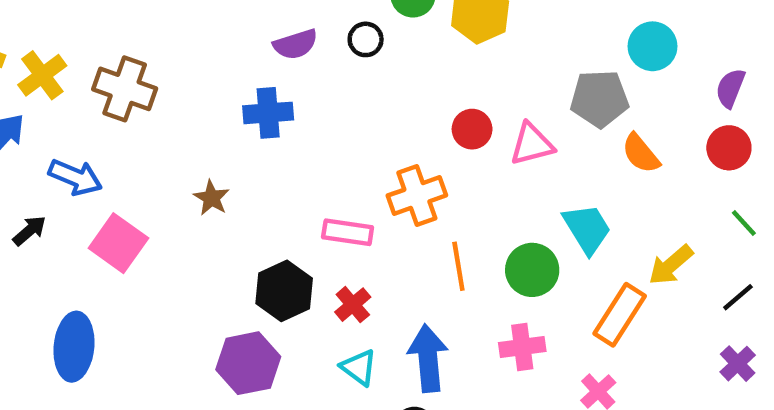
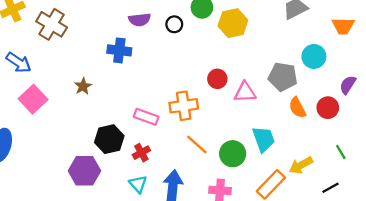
red circle: (729, 148) -> (328, 108), moved
orange line: (458, 266) -> (197, 145), turned -50

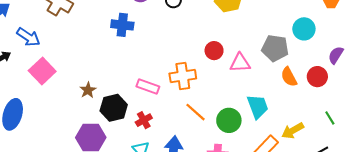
brown star: (83, 86) -> (88, 90), moved

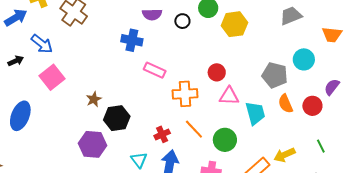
pink triangle: (240, 63) -> (229, 96), moved
pink rectangle: (148, 87) -> (155, 70), moved
cyan trapezoid: (258, 106) -> (255, 113), moved
red cross: (144, 120) -> (162, 134), moved

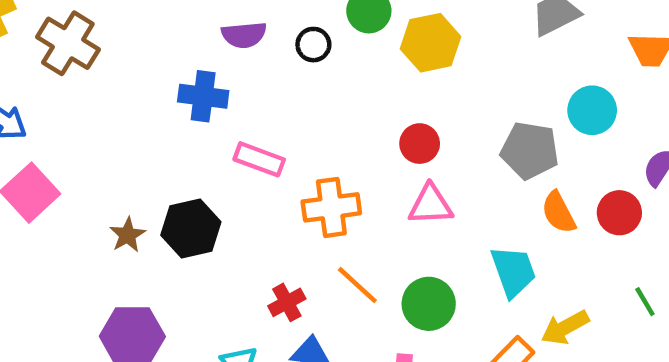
red circle: (217, 72) -> (420, 144), moved
cyan trapezoid: (255, 113) -> (513, 271), moved
black hexagon: (117, 118) -> (191, 229), moved

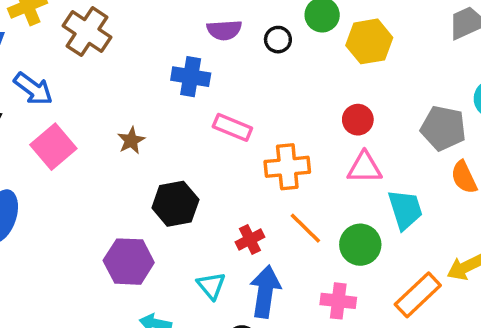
black hexagon: (191, 229) -> (175, 204), moved
brown star: (128, 235) -> (131, 140), moved
cyan trapezoid: (513, 271) -> (405, 210), moved

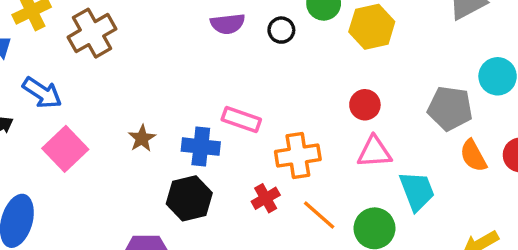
brown cross: (87, 32) -> (92, 33), turned 30
blue cross: (191, 77) -> (201, 147), moved
red cross: (250, 239) -> (266, 198), moved

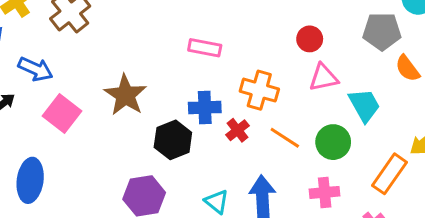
pink rectangle: (241, 120) -> (205, 48), moved
brown star: (142, 138) -> (125, 95), size x1.8
blue cross: (201, 147) -> (205, 107), moved
orange cross: (298, 155) -> (259, 90), turned 33

